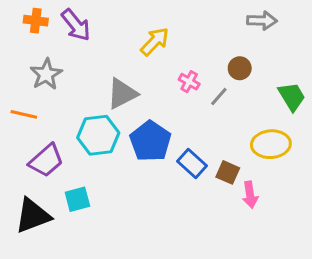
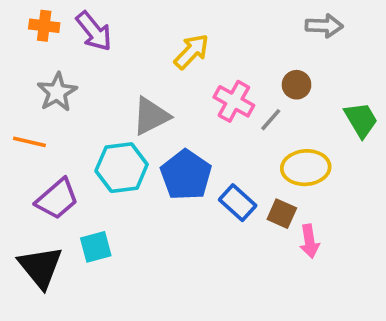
pink cross: (189, 82) -> (234, 101), size x1.5
yellow ellipse: (271, 144) -> (306, 168), moved
black triangle: (33, 216) -> (40, 267), turned -48

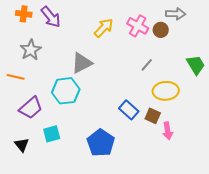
brown circle: (297, 85) -> (161, 30), moved
pink cross: (234, 101) -> (138, 26), moved
blue pentagon: (186, 175) -> (101, 143), moved
black triangle: (40, 267) -> (22, 145), size x0.6

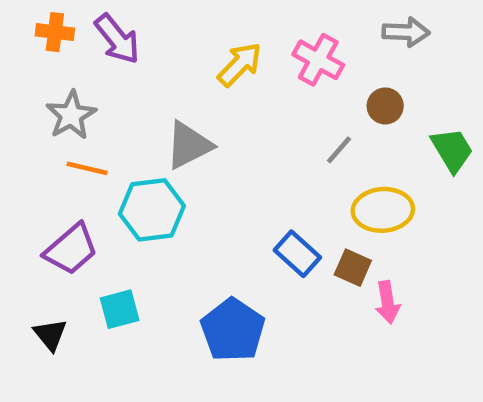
brown circle: (161, 30) -> (385, 106), moved
orange line: (16, 77) -> (87, 168), moved

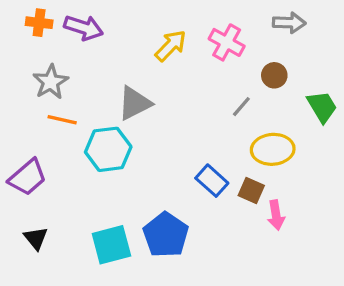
purple arrow: (117, 39) -> (84, 28), turned -33
purple trapezoid: (71, 249) -> (28, 177), moved
cyan square: (120, 309) -> (111, 245), moved, size x1.4

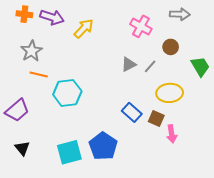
yellow arrow: (171, 46) -> (84, 29), moved
gray triangle: (134, 103) -> (129, 64), moved, size x0.7

